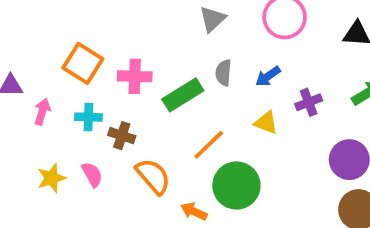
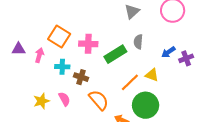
blue arrow: (268, 76) -> (168, 52), moved
pink arrow: (42, 112) -> (39, 55), moved
yellow triangle: (266, 123) -> (152, 75), moved

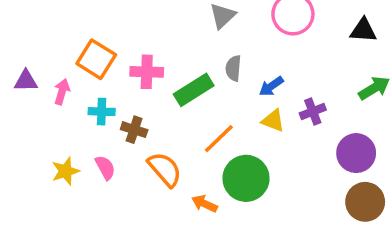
blue arrow: (168, 52) -> (271, 86), moved
purple cross: (186, 58) -> (313, 112), moved
yellow triangle: (152, 75) -> (273, 121), moved

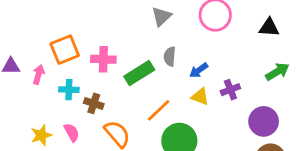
orange square: (96, 59) -> (65, 50), turned 36

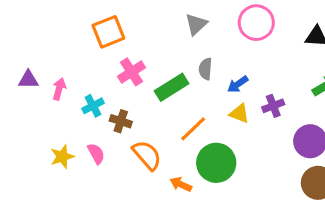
orange square: (65, 50) -> (108, 32), moved
pink cross: (103, 59) -> (132, 72), turned -35
cyan cross: (69, 90) -> (93, 106), turned -30

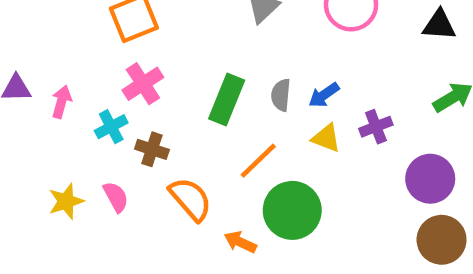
gray semicircle: (205, 69) -> (281, 95), moved
pink cross: (132, 72) -> (143, 84), moved
green rectangle: (172, 87) -> (227, 100), turned -36

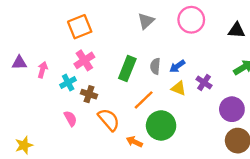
purple cross: (376, 127) -> (204, 82), turned -35
yellow star: (66, 201) -> (24, 145), moved

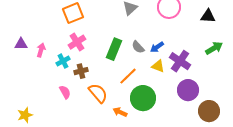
gray semicircle: (155, 66) -> (138, 47), turned -48
purple cross: (204, 82) -> (180, 61), size x1.5
brown cross: (89, 94) -> (81, 71), turned -32
purple circle: (232, 109) -> (188, 90), moved

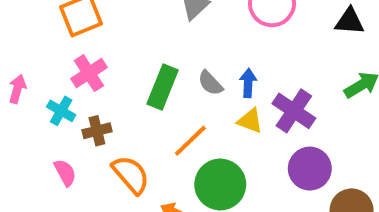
blue arrow: (157, 47) -> (248, 83), turned 128
cyan cross: (63, 61) -> (61, 111), turned -32

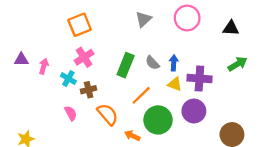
purple cross: (294, 111) -> (199, 79), turned -30
purple circle: (310, 169) -> (194, 111), moved

